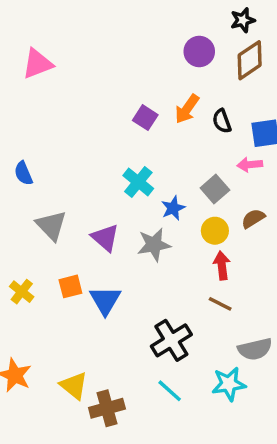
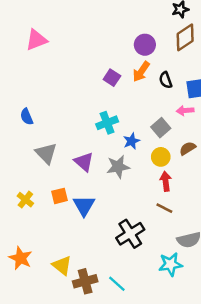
purple circle: (199, 51) -> (145, 45), moved
cyan cross: (138, 182) -> (107, 123), turned 30
cyan line: (170, 391) -> (117, 284), moved

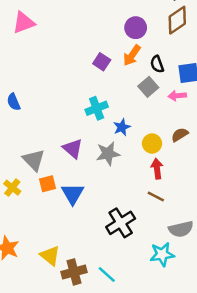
gray square: (161, 128) -> (148, 87), moved
gray triangle: (46, 153) -> (34, 160), moved

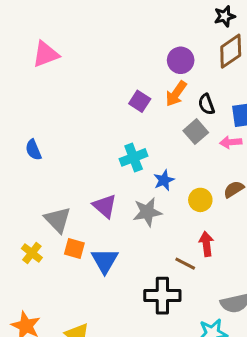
red arrow: (157, 169) -> (206, 244), moved
orange square: (48, 184) -> (74, 248), turned 30
brown line: (156, 196) -> (185, 264), moved
black cross: (121, 223) -> (162, 296), turned 32

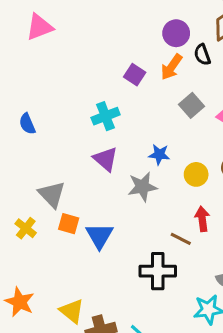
black semicircle: (206, 104) -> (202, 55), moved
cyan cross: (134, 157) -> (106, 116), moved
blue star: (164, 180) -> (159, 154), turned 30
purple triangle: (105, 206) -> (106, 159), moved

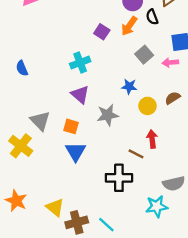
blue star: (159, 154) -> (129, 87), moved
orange square: (69, 224) -> (71, 126), moved
yellow cross: (26, 228) -> (21, 146), size x1.5

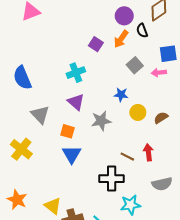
blue semicircle: (22, 68) -> (22, 78), size x1.6
brown semicircle: (173, 98) -> (161, 118), moved
gray triangle: (40, 121) -> (40, 115), moved
red arrow: (152, 139) -> (148, 152), moved
cyan star: (157, 206) -> (130, 205), moved

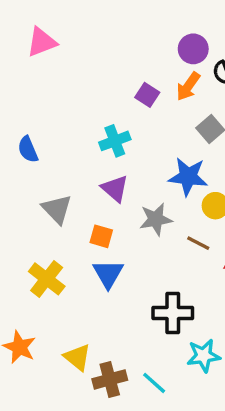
blue semicircle: (22, 78) -> (28, 149), size x0.7
blue star: (121, 95) -> (188, 177), size x1.6
yellow cross: (21, 149) -> (47, 279), moved
brown line: (127, 157) -> (198, 243), moved

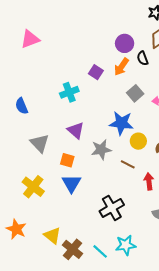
cyan cross: (115, 141) -> (69, 92), moved
black cross: (173, 313) -> (112, 208), turned -30
cyan star: (203, 356) -> (126, 245), moved
brown cross: (110, 379) -> (73, 249), turned -36

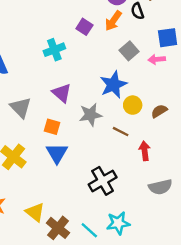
blue star: (121, 123) -> (113, 85), turned -30

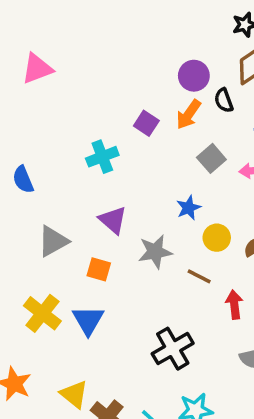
blue star: (113, 85) -> (189, 208), size x0.6
gray triangle: (21, 107) -> (53, 241), turned 45
blue triangle: (57, 153) -> (88, 320), moved

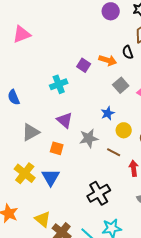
purple circle: (194, 76) -> (111, 11), moved
orange arrow: (189, 114) -> (108, 60), turned -108

